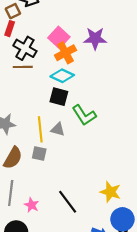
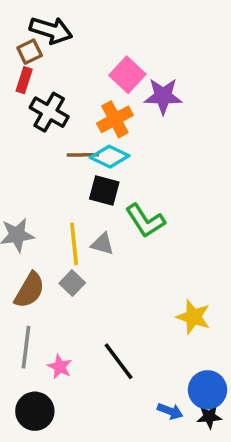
pink square: (59, 37) -> (127, 75), moved
brown line: (23, 67) -> (83, 155), moved
gray square: (39, 154) -> (72, 283), turned 32
yellow star: (110, 192) -> (193, 317), moved

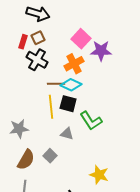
brown square: (30, 52) -> (38, 38), moved
yellow line: (74, 244) -> (51, 107), moved
yellow star: (193, 317) -> (99, 175), moved

